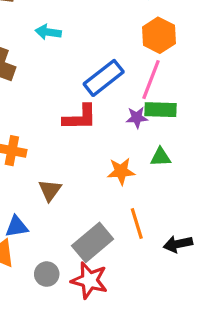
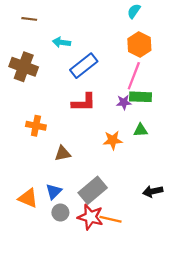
blue rectangle: (104, 78) -> (84, 66), moved
brown triangle: (50, 190) -> (63, 154), turned 42
orange line: (137, 223) -> (110, 219), moved, turned -60
blue triangle: (17, 227) -> (54, 191), moved, turned -36

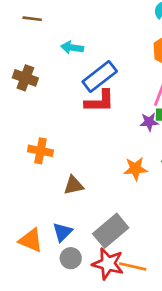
brown cross: (24, 67) -> (25, 78), size x0.7
red L-shape: (84, 102) -> (100, 101), moved

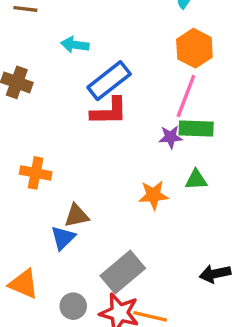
blue triangle: (62, 232) -> (63, 238), moved

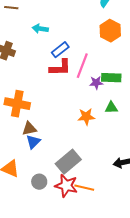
blue rectangle: (109, 81) -> (60, 50), size x0.7
pink line: (186, 96) -> (82, 66), moved
orange cross: (36, 173) -> (17, 104), size x1.4
brown triangle: (77, 216) -> (29, 129), moved

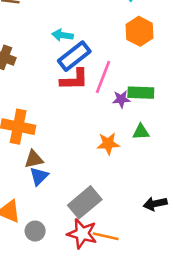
cyan arrow: (40, 29) -> (63, 35), moved
blue rectangle: (60, 50) -> (74, 56), size x1.4
gray circle: (39, 182) -> (35, 231), moved

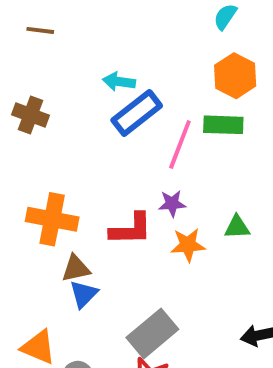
red L-shape: (74, 80) -> (131, 229), moved
green rectangle: (141, 93) -> (223, 125), moved
purple star: (121, 99) -> (172, 204), moved

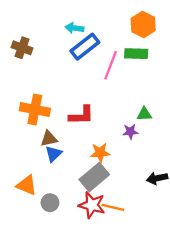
purple star: (172, 204) -> (130, 132), moved
orange star: (188, 245) -> (100, 153), moved

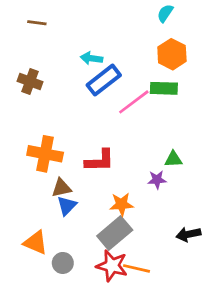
pink line: (111, 65) -> (134, 102), turned 32

